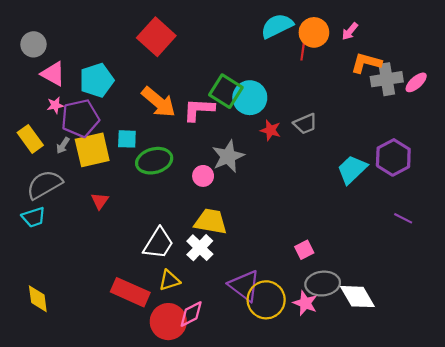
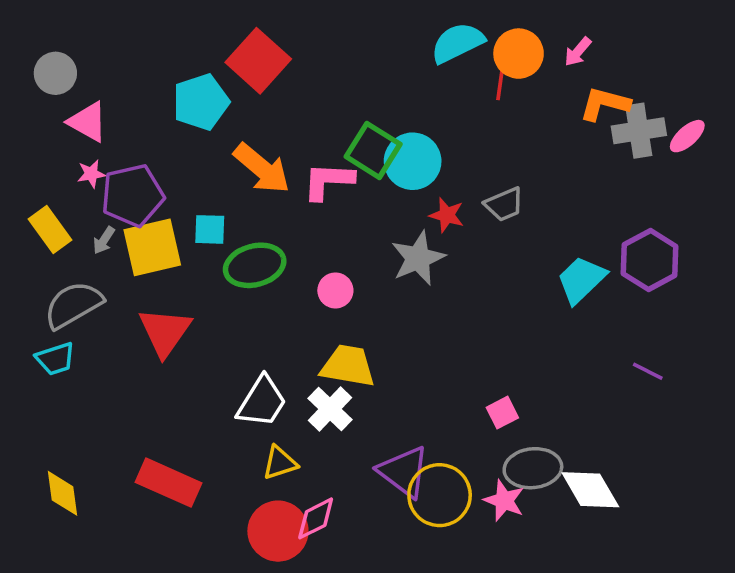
cyan pentagon: (97, 80) -> (201, 102), moved
gray star: (228, 156) -> (418, 258), moved
red triangle: (100, 201) -> (165, 332), size x1.8
purple line: (403, 218) -> (648, 371), moved
red rectangle: (130, 292) -> (168, 483), moved

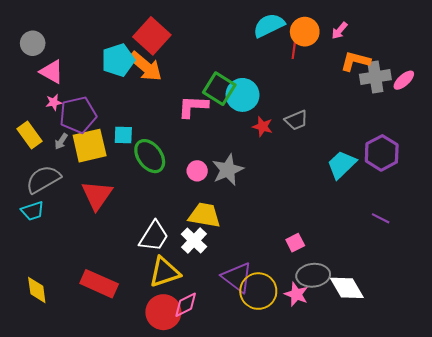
orange arrow: (262, 168) -> (145, 66), moved
gray star: (418, 258) -> (228, 170), moved
green ellipse: (255, 265) -> (150, 156), turned 68
yellow triangle: (280, 463) -> (164, 272), size x1.5

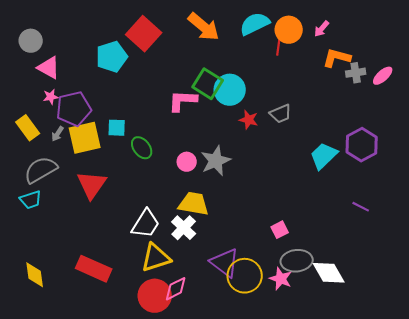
orange arrow: (145, 66) -> (204, 27), moved
gray cross: (375, 77) -> (356, 73), size x0.7
green ellipse: (150, 156) -> (142, 148), size x0.7

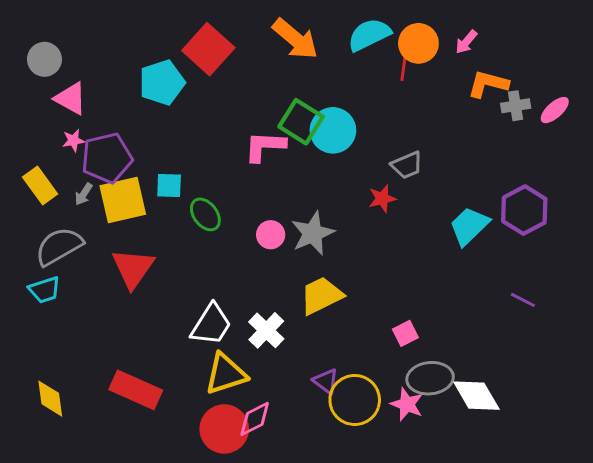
red star: (249, 120) -> (382, 198), moved, turned -30
yellow trapezoid: (194, 204) -> (321, 296), moved, turned -36
purple triangle: (225, 263) -> (326, 381), size x0.6

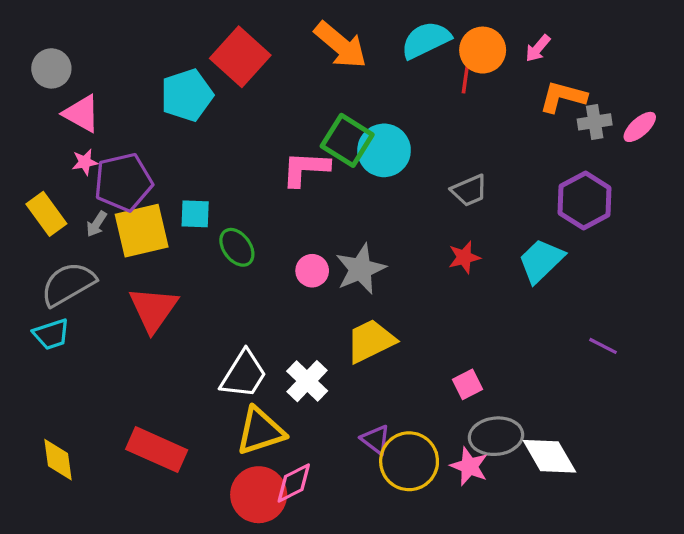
red star: (382, 198) -> (464, 257), moved
purple hexagon: (524, 210) -> (585, 201), moved

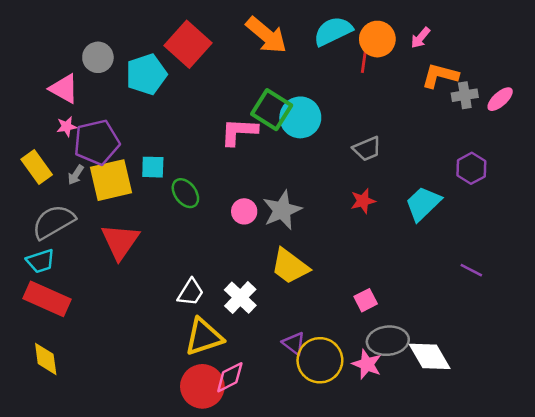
gray circle: (51, 68) -> (98, 57), moved
purple hexagon: (585, 201) -> (471, 168), moved, size x0.7
yellow trapezoid: (371, 341) -> (290, 266), turned -117
white trapezoid: (244, 374) -> (191, 292), size x0.7
red rectangle: (157, 450) -> (47, 299), moved

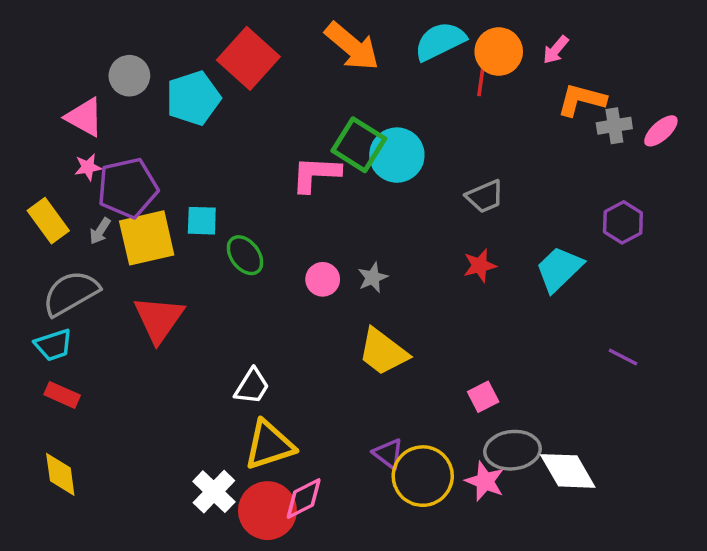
gray star: (282, 210) -> (373, 278), size x0.6
white cross: (240, 298) -> (214, 492), moved
red rectangle: (47, 299) -> (62, 395), size x0.6

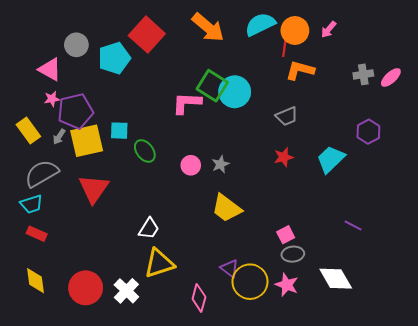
orange L-shape: (582, 100) -> (300, 70), moved
purple line: (623, 357) -> (353, 226), moved
gray ellipse: (512, 450) -> (293, 254), moved, size x0.7
pink diamond: (304, 499) -> (199, 298), moved, turned -48
red circle: (267, 511) -> (86, 288), moved

